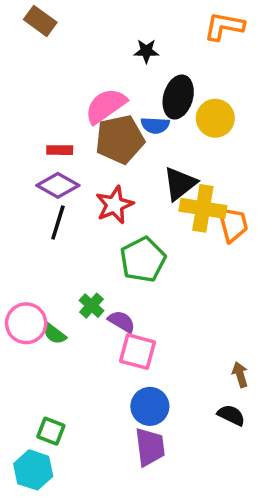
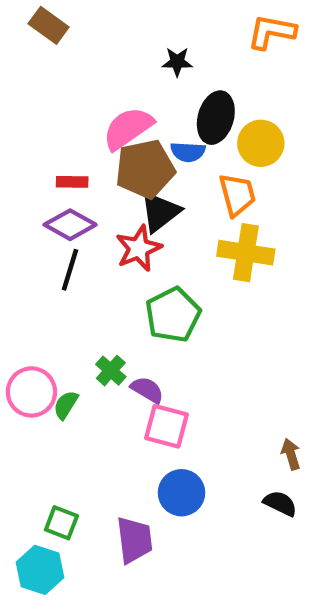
black triangle: (180, 184) -> (160, 212), moved
orange trapezoid: (233, 224) -> (237, 195), moved
green semicircle: (54, 334) -> (66, 405), turned 85
purple trapezoid: (150, 447) -> (134, 540), moved

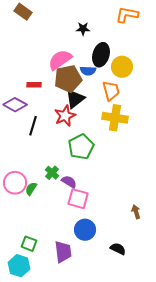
purple diamond: (70, 225) -> (15, 105), moved
black semicircle: (280, 503) -> (118, 249), moved

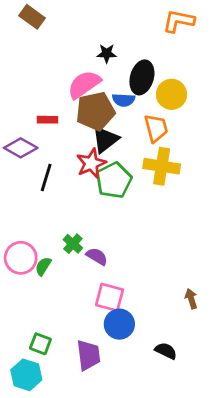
black star: (83, 29) -> (107, 53), moved
green pentagon: (81, 147) -> (114, 180), moved
pink square: (78, 199) -> (110, 297), moved

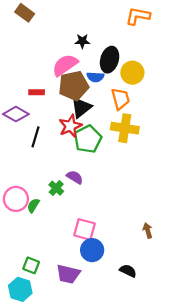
purple semicircle: (97, 256) -> (75, 177), moved
purple trapezoid: (88, 355) -> (68, 274), turned 110

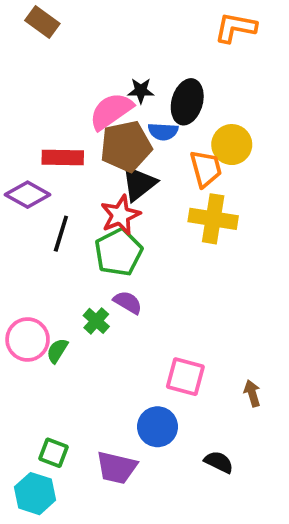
black star: (82, 41) -> (141, 91), moved
yellow circle: (132, 73) -> (232, 145), moved
red rectangle: (37, 92) -> (63, 158), size x1.5
green pentagon: (88, 139) -> (119, 252), moved
pink square: (84, 229) -> (185, 377), moved

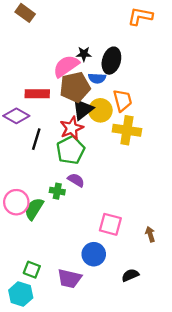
yellow circle: (232, 145) -> (100, 110), moved
green cross: (96, 321) -> (57, 191), turned -32
green semicircle: (57, 351) -> (34, 209), size x1.5
black semicircle: (219, 462) -> (130, 275), turned -49

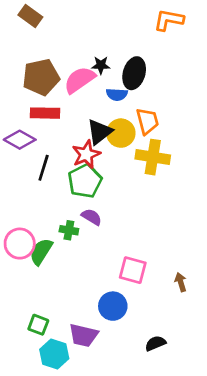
brown pentagon: (75, 87) -> (41, 77), moved
black semicircle: (130, 275) -> (155, 343), moved
cyan hexagon: (21, 294) -> (54, 354), moved

